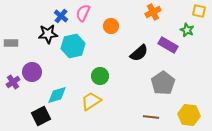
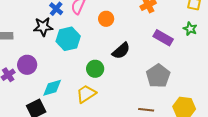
green star: (187, 30) -> (190, 29), moved
black semicircle: (139, 53) -> (121, 51), moved

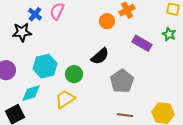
orange circle: (106, 19) -> (107, 21), moved
cyan hexagon: (68, 39) -> (45, 66), moved
gray pentagon: (158, 76) -> (122, 81), moved

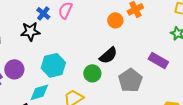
purple rectangle: (142, 43) -> (158, 60), moved
green circle: (74, 74) -> (92, 73), moved

